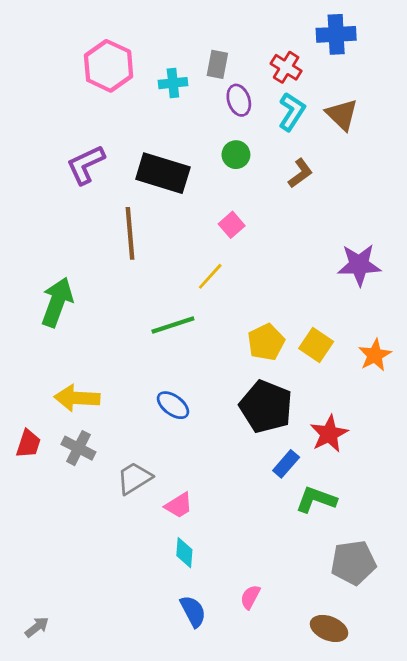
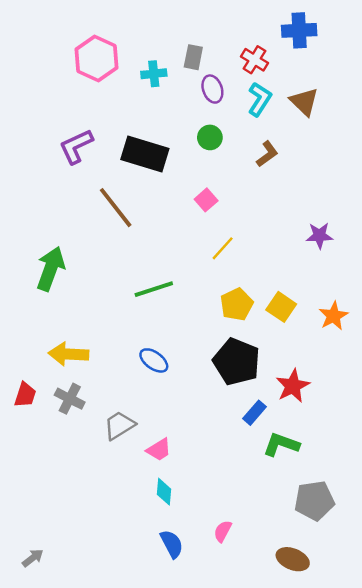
brown line: (130, 233) -> (116, 208), turned -33
purple star: (359, 265) -> (319, 236), size x0.7
yellow line: (210, 276) -> (223, 248), moved

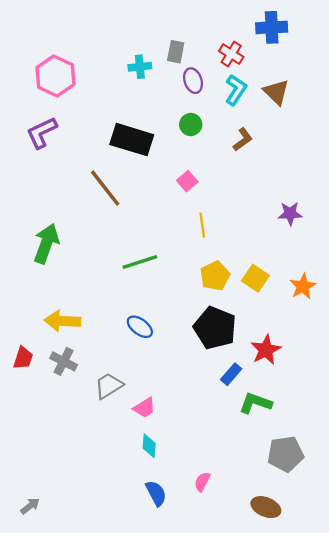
pink hexagon: (96, 58) -> (55, 76), moved
purple L-shape: (76, 146) -> (42, 133), moved
yellow line: (223, 248) -> (202, 225), turned -50

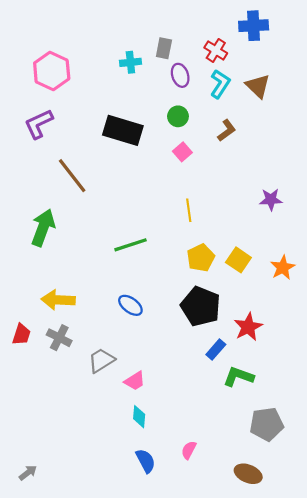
pink square: (187, 181) -> (182, 152), moved
brown line: (105, 188) -> (72, 176), moved

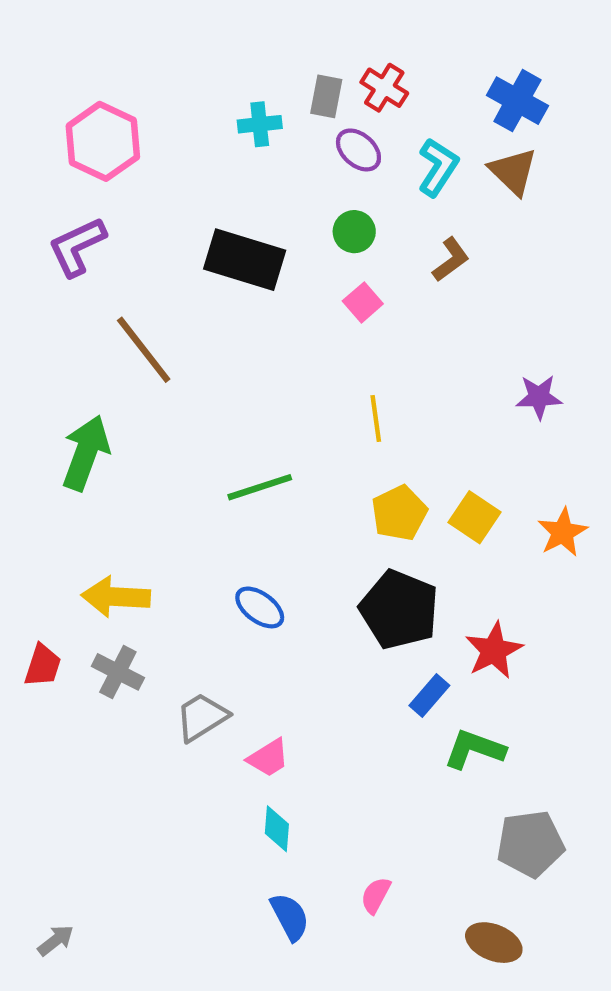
blue cross: (254, 26) -> (517, 101), moved, turned 32
red cross: (216, 50) -> (384, 88), moved
purple ellipse: (180, 75) -> (358, 150), turned -30

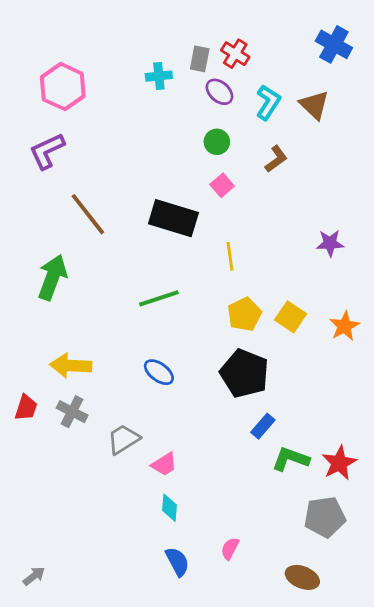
blue cross: (517, 101) -> (334, 44), moved
black rectangle: (245, 260) -> (173, 218), moved
red star: (494, 650) -> (339, 463), moved

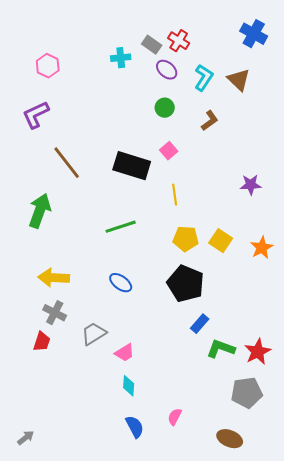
gray rectangle: (200, 59) -> (152, 45), turned -66
pink hexagon: (63, 87) -> (48, 66), size x0.7
pink square: (222, 185) -> (169, 151), moved
yellow pentagon: (244, 314) -> (186, 239), turned 30
red trapezoid: (26, 408) -> (42, 342), moved

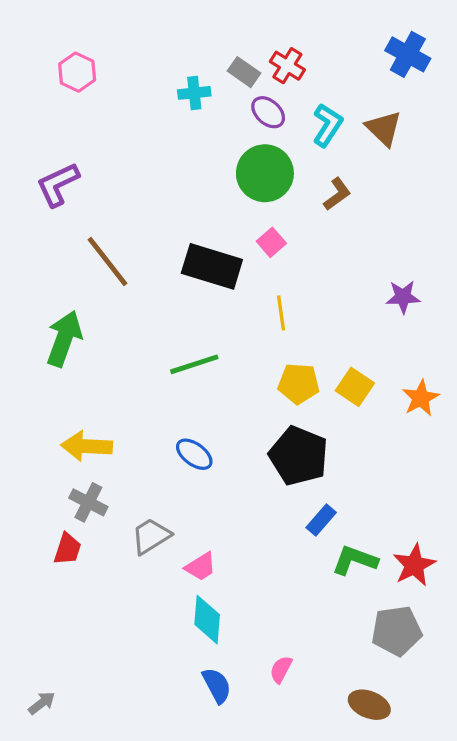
pink hexagon: (48, 66) -> (77, 72), moved
green circle: (165, 108) -> (265, 173), size x1.8
cyan diamond: (129, 386) -> (207, 620), size x1.4

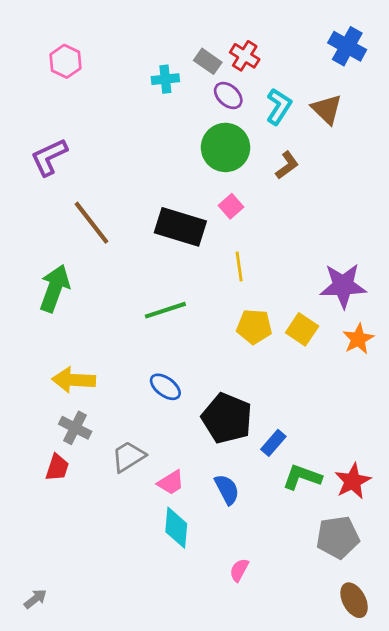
purple star: (403, 297) -> (343, 286), moved, size x1.6
black pentagon: (299, 456) -> (227, 418), moved
blue semicircle: (217, 685) -> (227, 489), moved
brown ellipse: (369, 705) -> (354, 600), moved, turned 40

